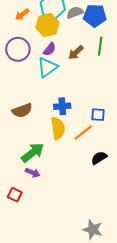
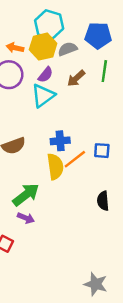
gray semicircle: (75, 12) -> (68, 49), moved
orange arrow: (22, 15) -> (15, 48), moved, turned 48
orange line: (83, 133) -> (75, 159), moved
black semicircle: (99, 158) -> (103, 201), turned -63

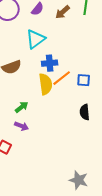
cyan triangle: (43, 96) -> (36, 39), moved
blue square: (102, 151) -> (84, 80), moved
green arrow: (26, 195) -> (22, 107), size x0.6

